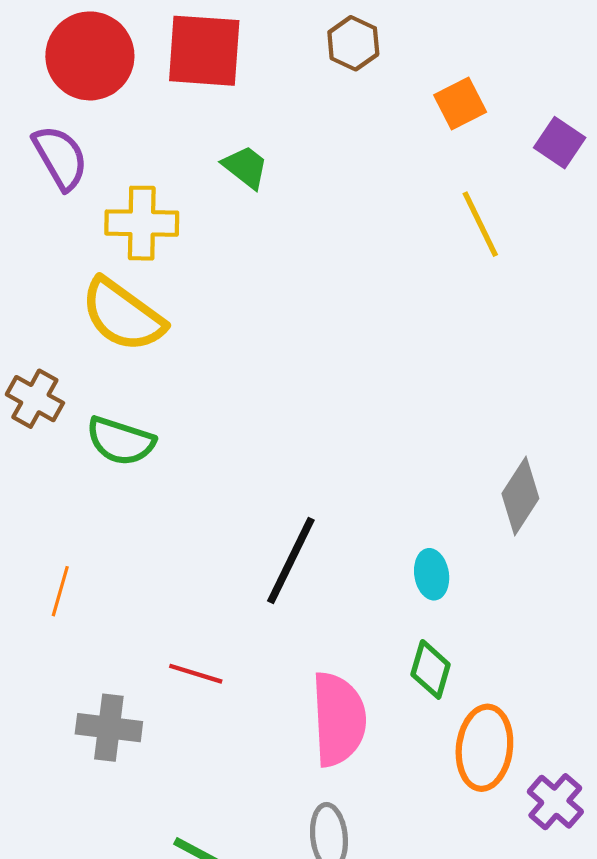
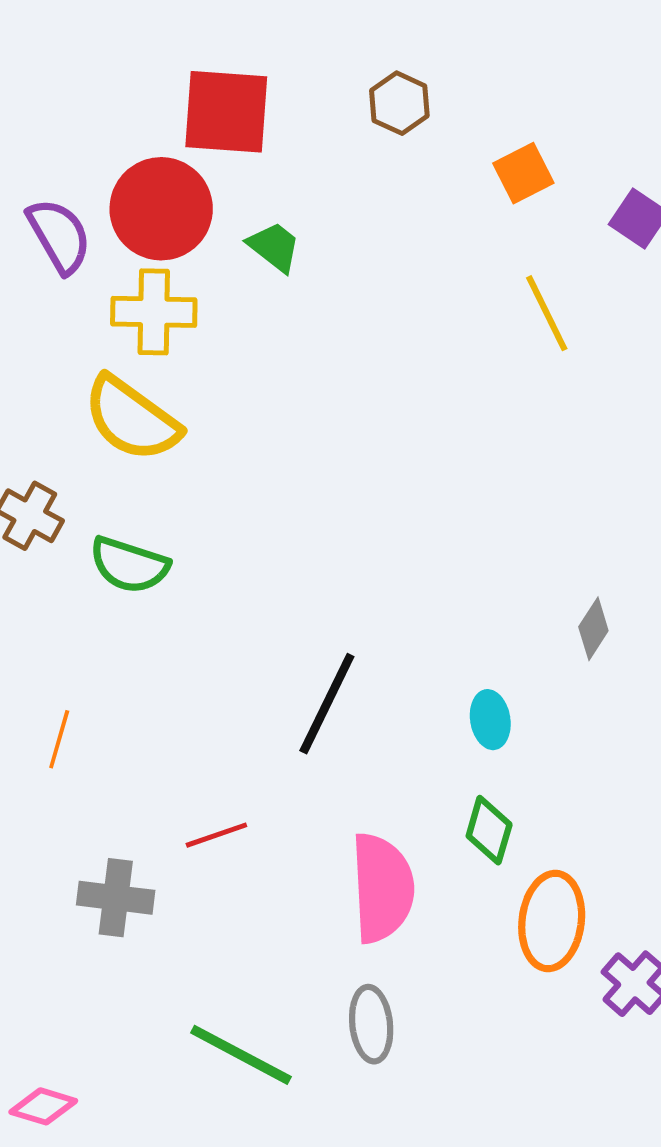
red circle: (90, 56) -> (161, 209), moved
gray diamond: (520, 496) -> (593, 629), size x0.7
red line: (196, 674) -> (216, 835), turned -36

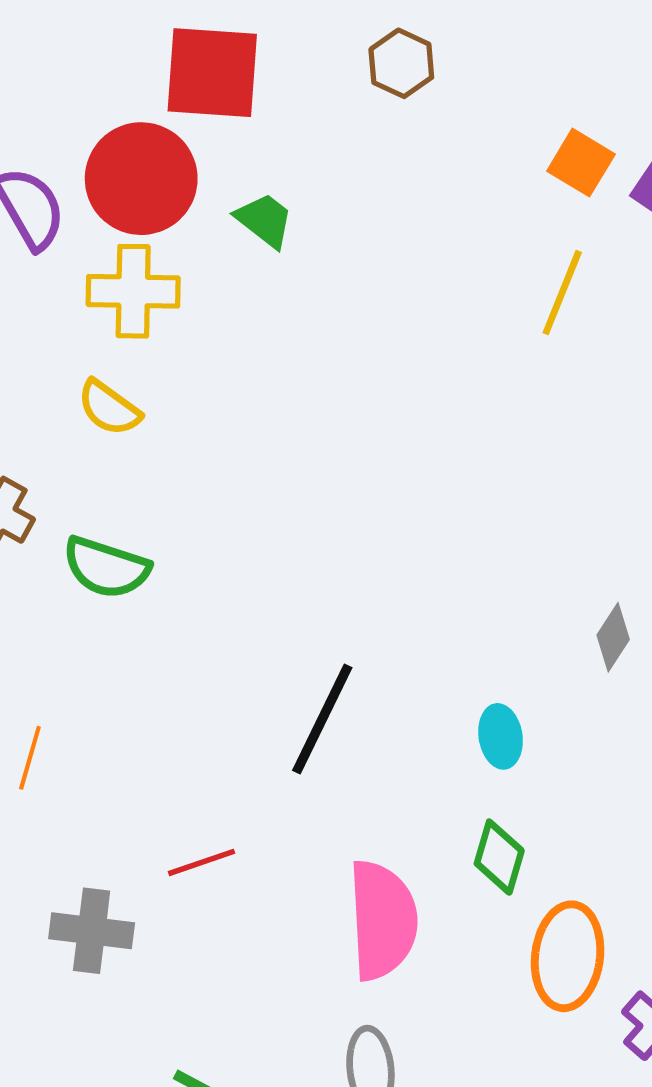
orange square: (523, 173) -> (581, 163), moved, turned -32
yellow line: (547, 313) -> (562, 293), turned 48
yellow semicircle: (132, 419) -> (109, 408), size x0.6

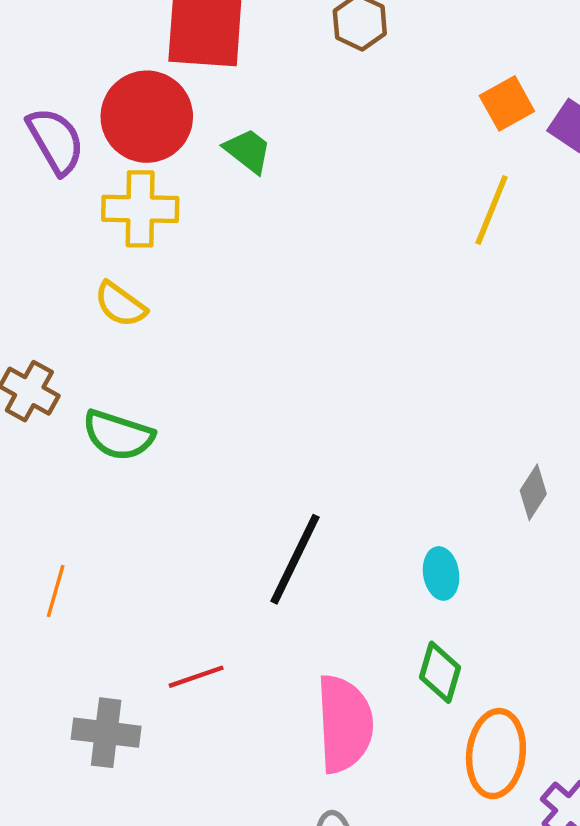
orange square: (581, 163) -> (507, 103), turned 30

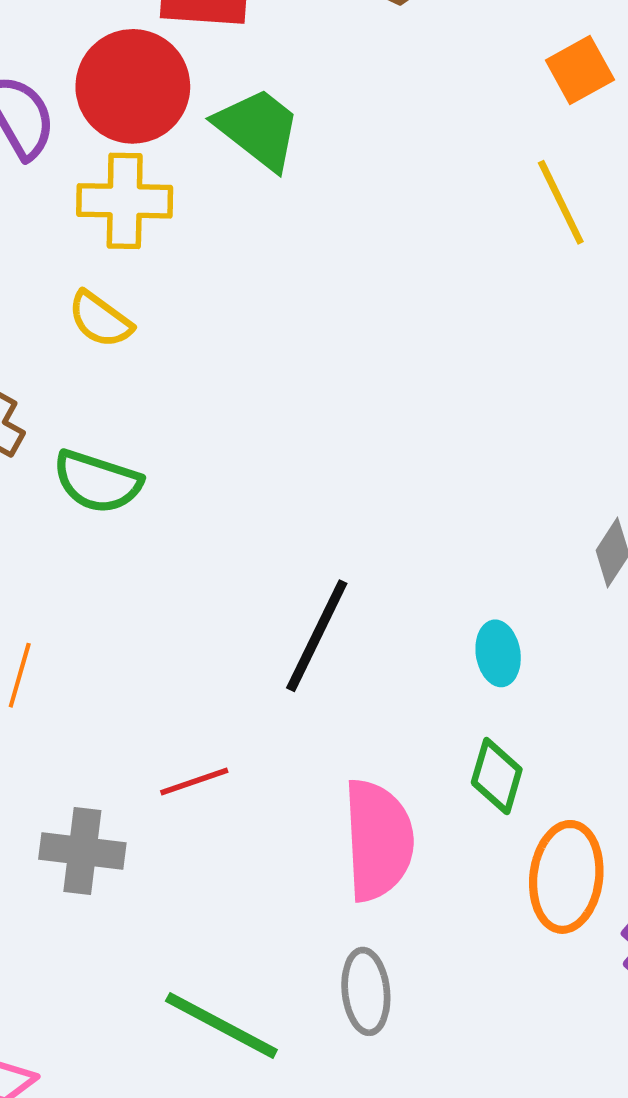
green trapezoid: (248, 151) -> (258, 129), size x1.5
yellow line: (492, 210) -> (561, 202), turned -48

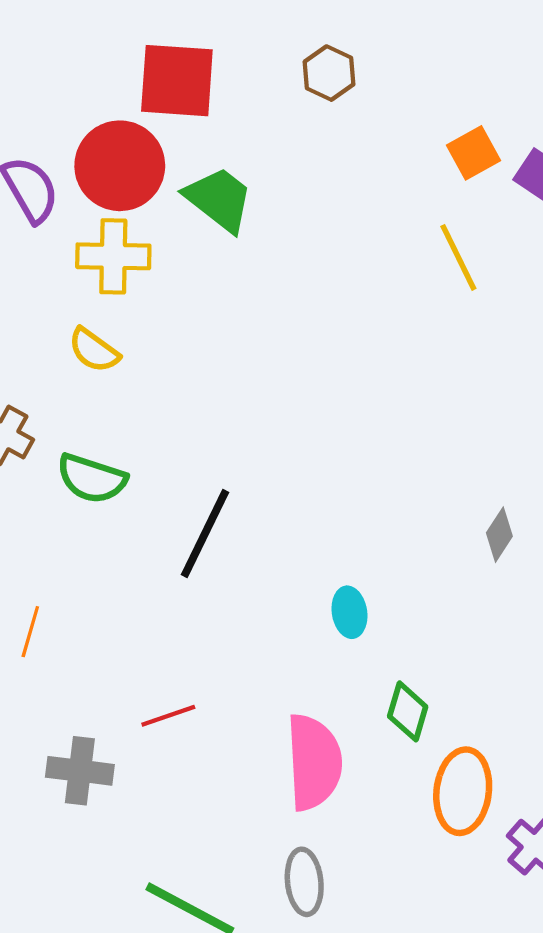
black line: (317, 636) -> (205, 534), moved
cyan ellipse: (498, 653) -> (349, 612), moved

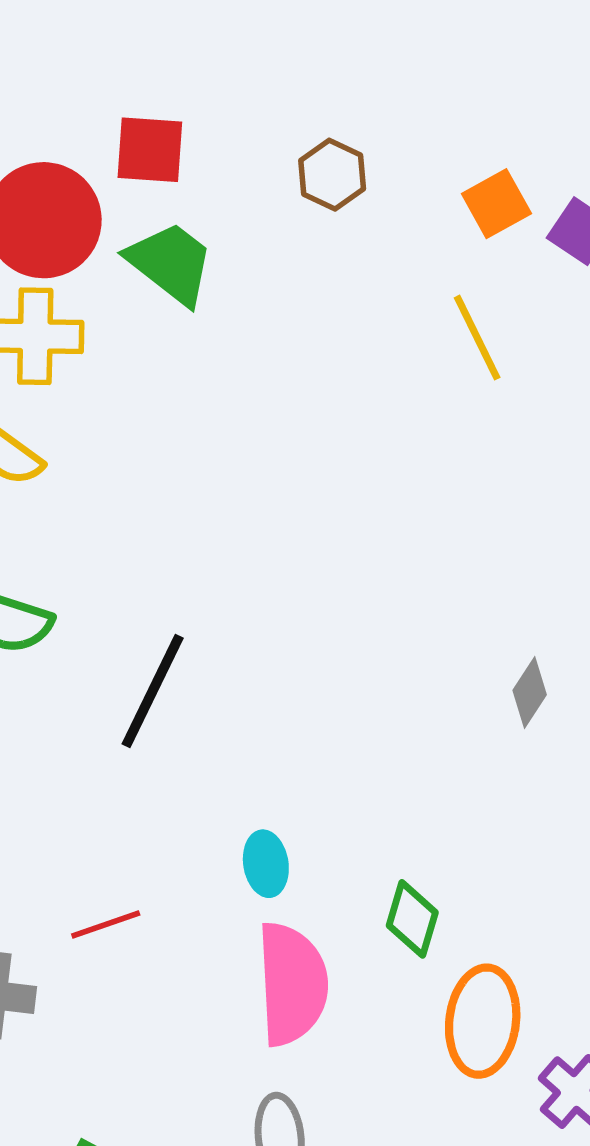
brown hexagon: (329, 73) -> (332, 175), moved
red square: (177, 81) -> (150, 150), moved, size x0.7
cyan ellipse: (349, 612) -> (266, 864), moved

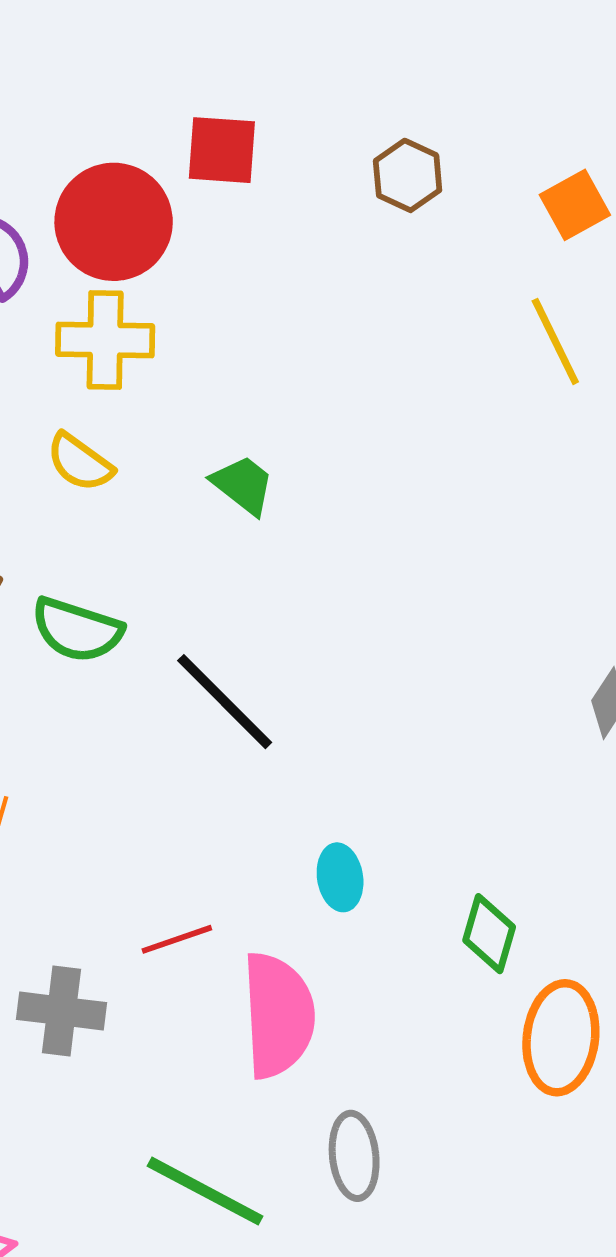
green trapezoid: (171, 263) -> (243, 485), moved, size x0.7
black line: (153, 691) -> (225, 702), turned -71
pink semicircle: (292, 984) -> (278, 1015), moved

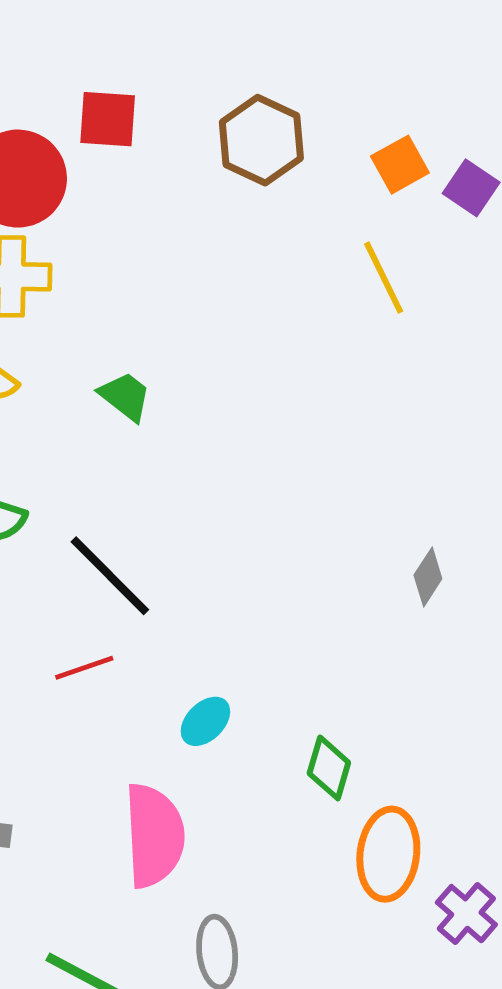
brown hexagon: (408, 175) -> (261, 140), size x1.5
cyan ellipse: (340, 877) -> (205, 721), turned 54
red line: (177, 939) -> (84, 668), moved

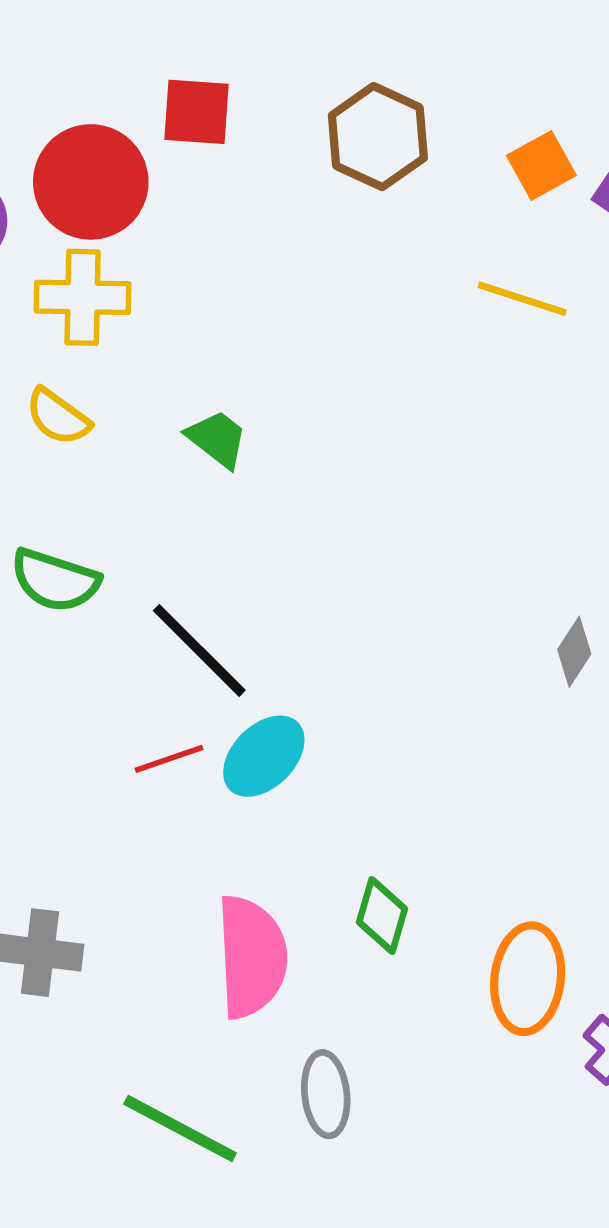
yellow line: (384, 278) -> (522, 299), turned -46
cyan ellipse: (205, 721) -> (264, 756), moved, size x1.4
green diamond: (329, 768) -> (382, 915), moved

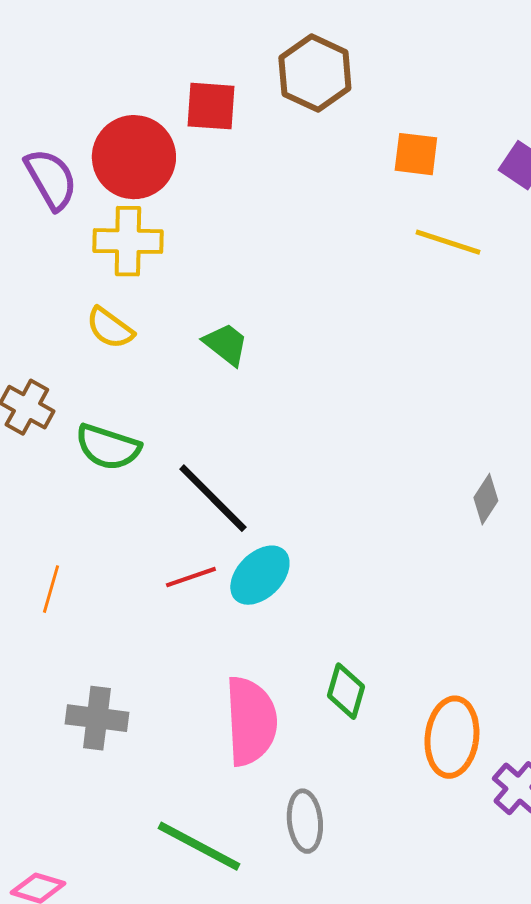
brown hexagon: (378, 137) -> (315, 73), moved
orange square: (541, 165) -> (416, 154), moved, turned 36

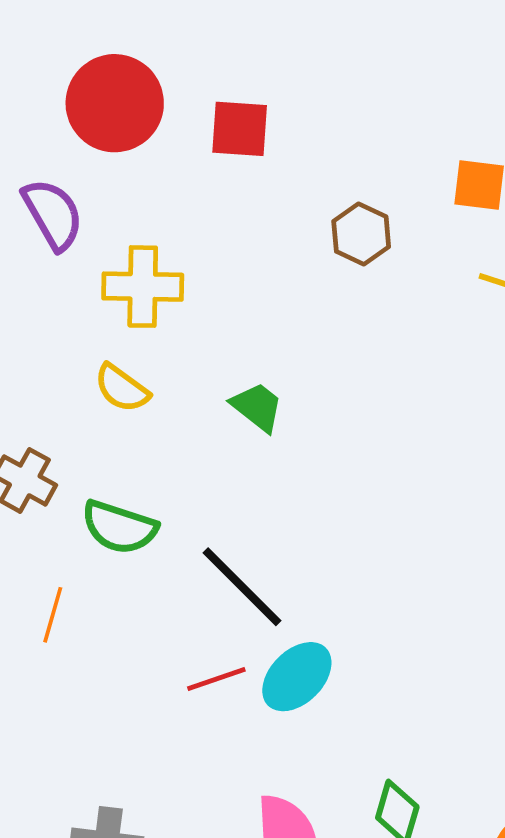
brown hexagon: (315, 73) -> (361, 234), moved, size x0.7
red circle: (134, 157) -> (115, 103), moved
orange line: (51, 589) -> (53, 615), moved

